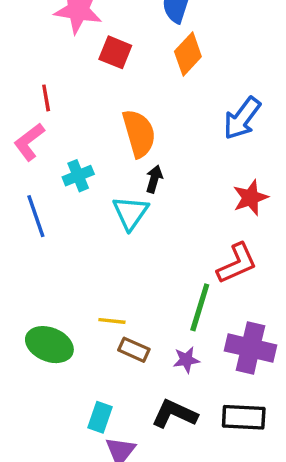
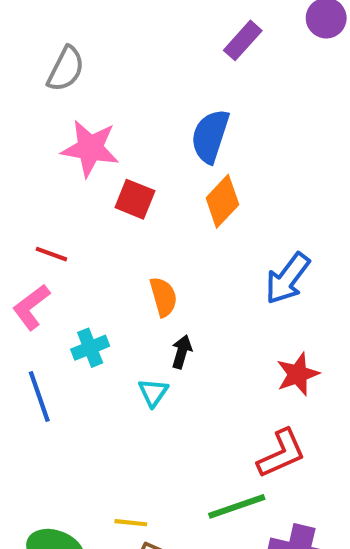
red line: (46, 98) -> (51, 254), turned -60
orange semicircle: (139, 133) -> (163, 297), size x0.7
cyan triangle: (131, 213) -> (153, 392), size x0.7
green line: (200, 307) -> (237, 506), turned 54

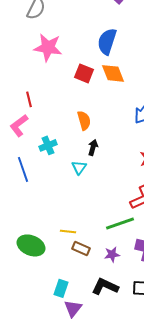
red square: (135, 199) -> (84, 73), moved
orange diamond: (222, 201) -> (113, 73), turned -65
red line: (51, 254) -> (29, 99), turned 56

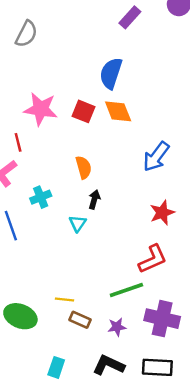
pink star: (48, 47) -> (41, 109), moved

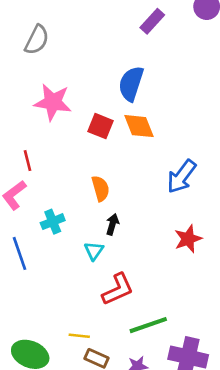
pink star: (41, 109) -> (53, 102), moved
red L-shape: (153, 259) -> (118, 289), moved

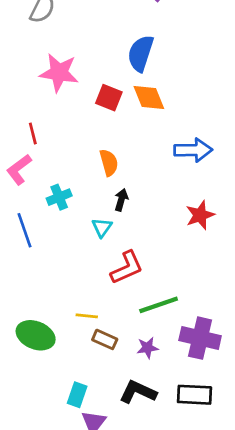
blue arrow: (181, 176) -> (193, 150), turned -128

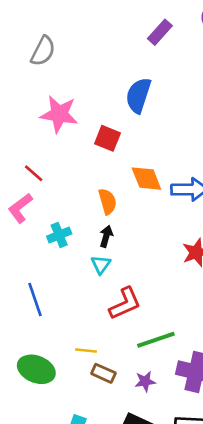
orange diamond: (149, 98) -> (146, 179), moved
red line: (33, 133) -> (34, 173), turned -35
black arrow: (121, 200) -> (106, 236), moved
blue line: (25, 230) -> (35, 299), moved

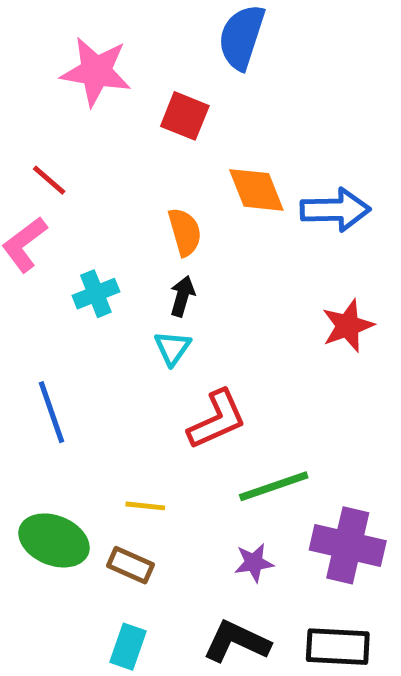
brown rectangle: (103, 373) -> (131, 565), moved

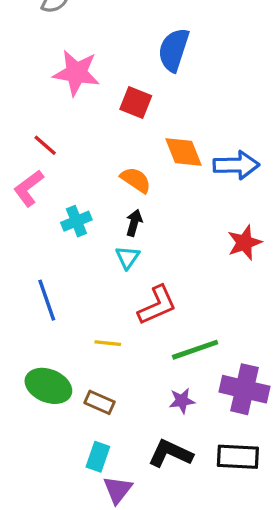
orange semicircle: (185, 232) -> (136, 180), turned -40
yellow line: (145, 506) -> (108, 343), moved

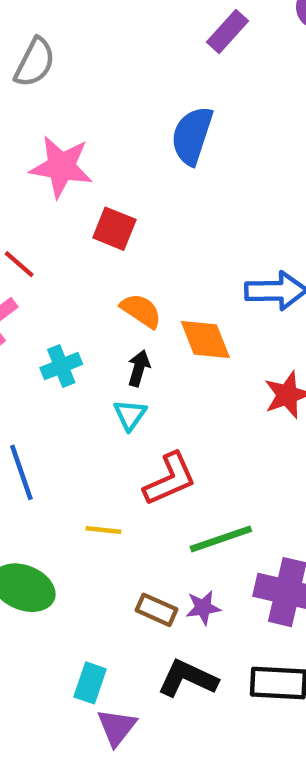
red square: (136, 102) -> (114, 229), moved
orange diamond: (184, 152) -> (205, 339), moved
brown rectangle: (99, 402) -> (157, 610), moved

